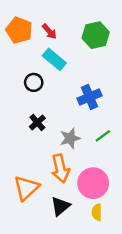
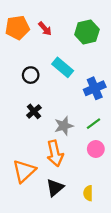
orange pentagon: (19, 30) -> (17, 28), turned -30
cyan rectangle: (54, 59) -> (63, 67), moved
blue cross: (90, 97) -> (95, 88), moved
pink circle: (93, 183) -> (96, 149), moved, size x0.6

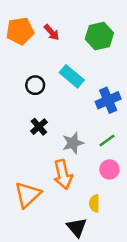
black triangle: (55, 188) -> (77, 227), moved, turned -30
yellow semicircle: (88, 193) -> (94, 203), moved

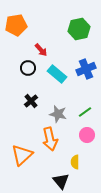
red arrow: (52, 32) -> (41, 50), moved
cyan rectangle: (72, 76) -> (57, 74), moved
blue cross: (108, 100) -> (86, 69), moved
gray star: (73, 143) -> (58, 114), turned 30

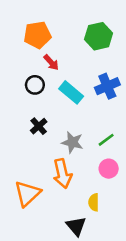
orange pentagon: (16, 25) -> (37, 35), moved

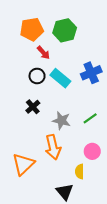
green hexagon: (99, 36) -> (65, 30), moved
black circle: (35, 85) -> (37, 76), moved
pink circle: (109, 169) -> (92, 151), moved

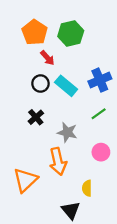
orange pentagon: (32, 29) -> (35, 32), turned -30
green line: (90, 118) -> (99, 114), moved
pink circle: (92, 151) -> (101, 152), moved

